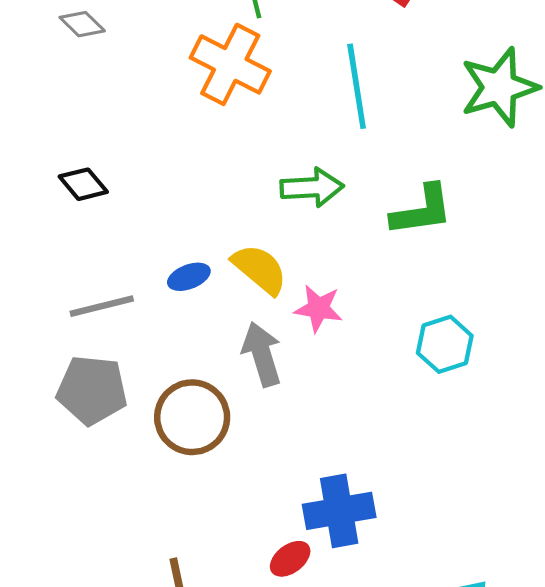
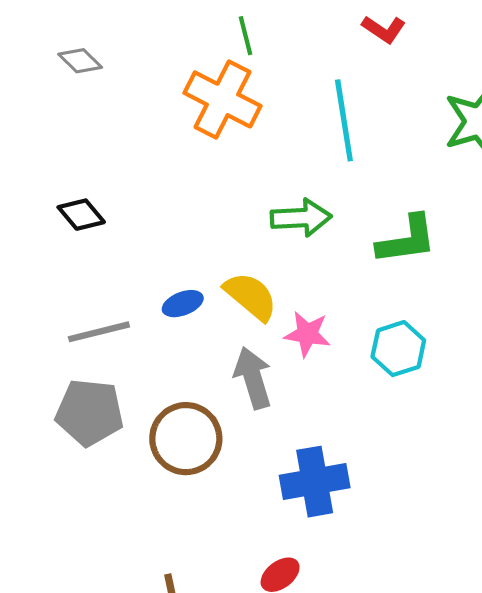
cyan hexagon: (445, 344) -> (398, 349), moved
blue cross: (339, 511) -> (315, 482), moved

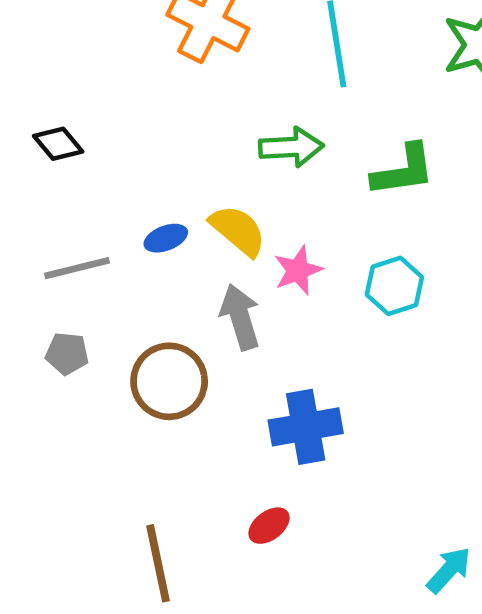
pink star: (307, 334) -> (298, 270), turned -30
gray pentagon: (90, 412) -> (67, 354), size x0.6

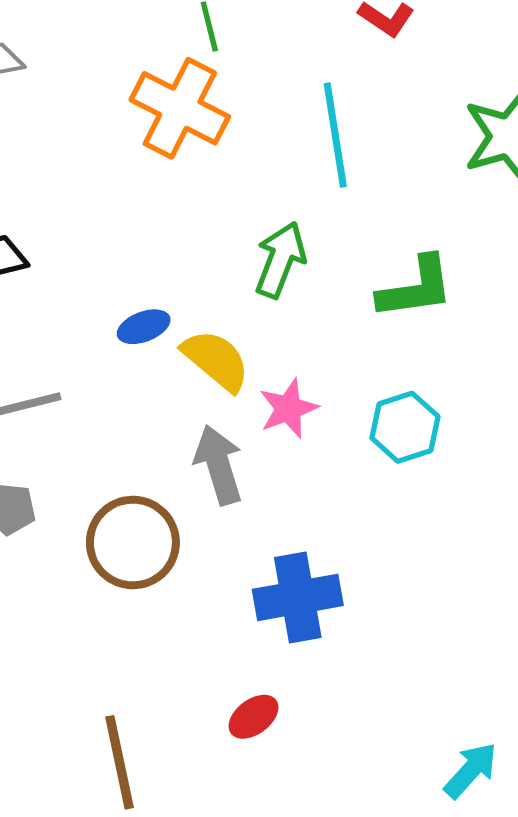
green arrow: (291, 147) -> (280, 260), turned -66
blue ellipse: (166, 238) -> (144, 327), moved

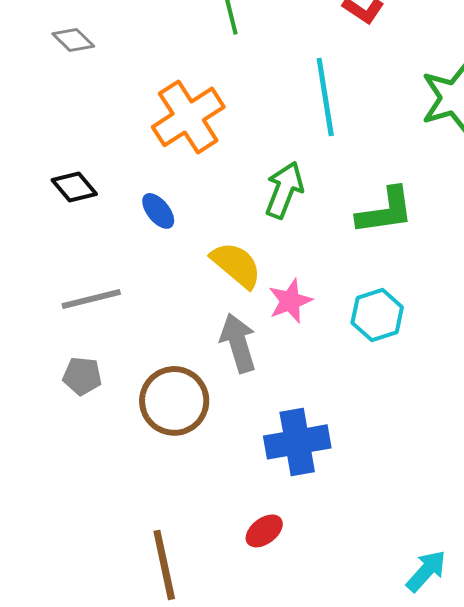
orange cross: (180, 108) -> (188, 117), moved, turned 30
blue ellipse: (144, 327) -> (158, 211), moved, turned 72

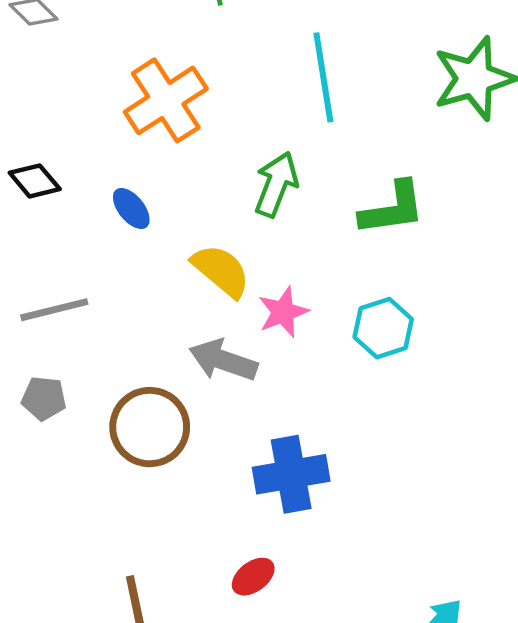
gray arrow: (238, 343) -> (223, 360), turned -54

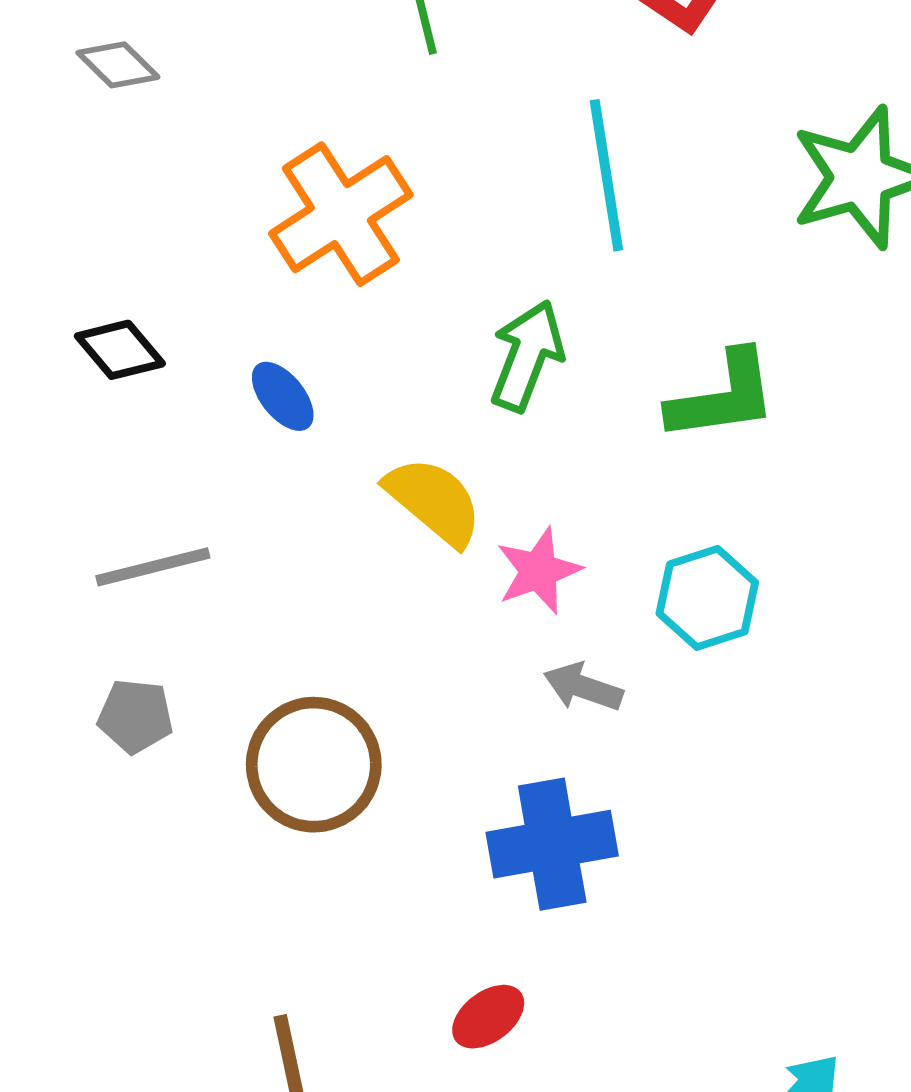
gray arrow: (223, 360) -> (583, 687), moved, size x0.7

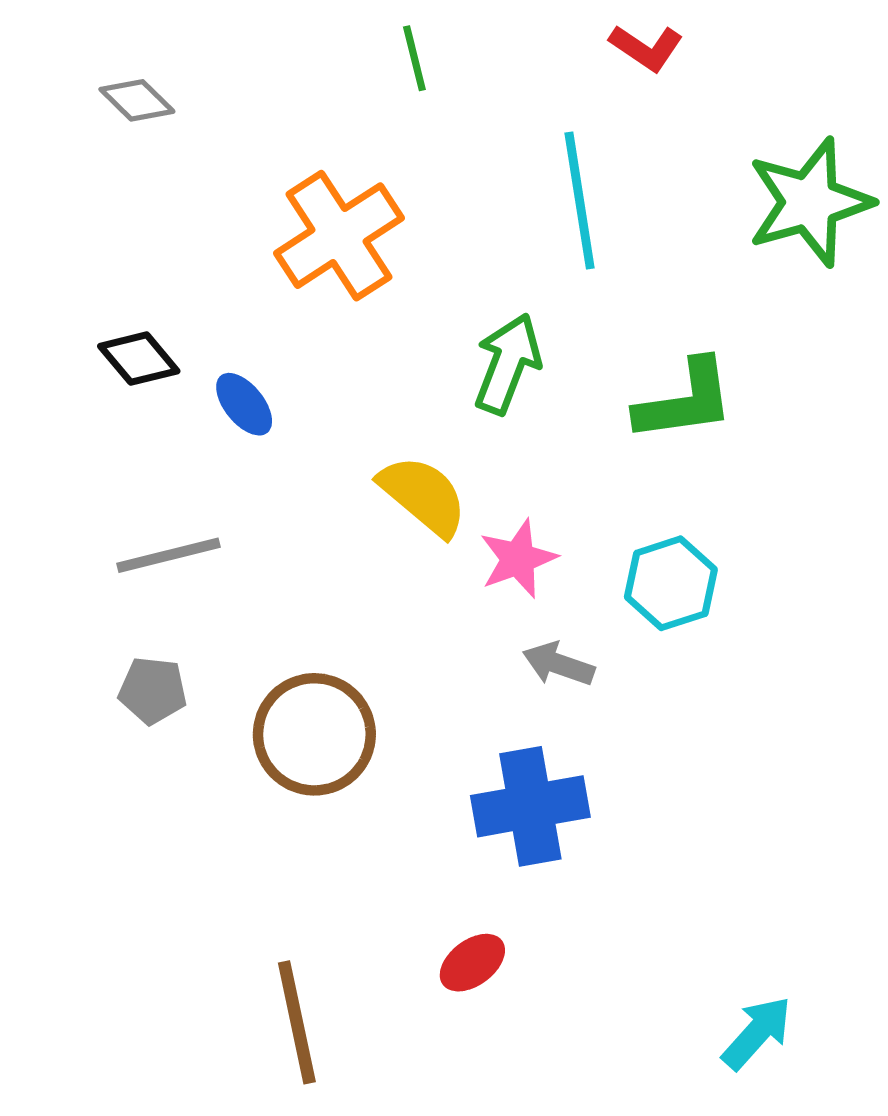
blue ellipse: (283, 396) -> (244, 404), moved

